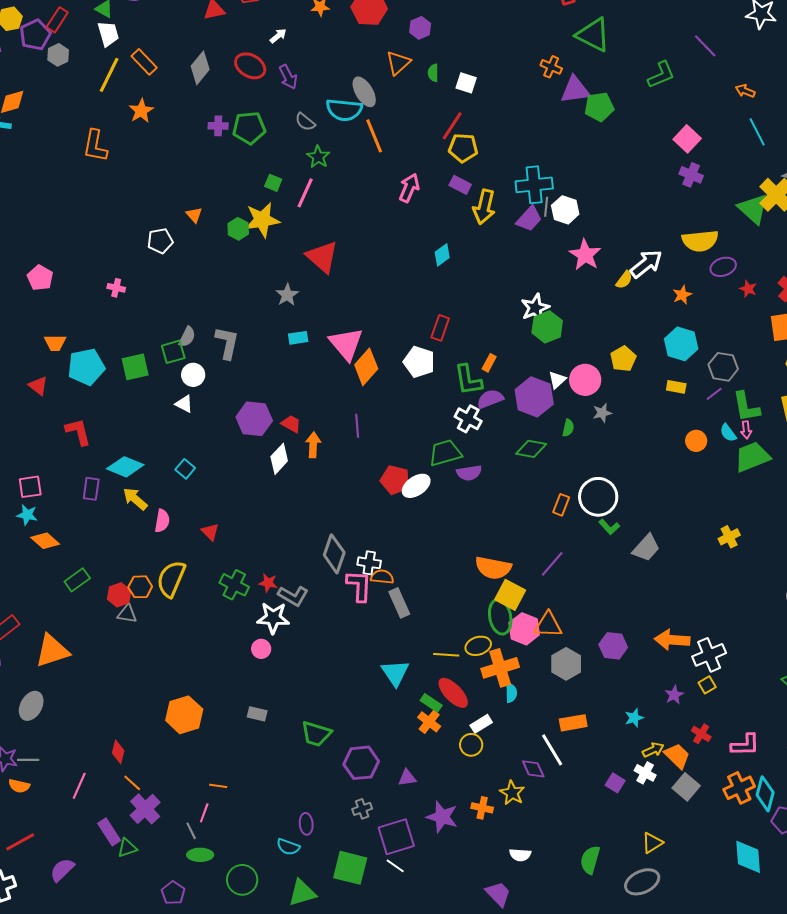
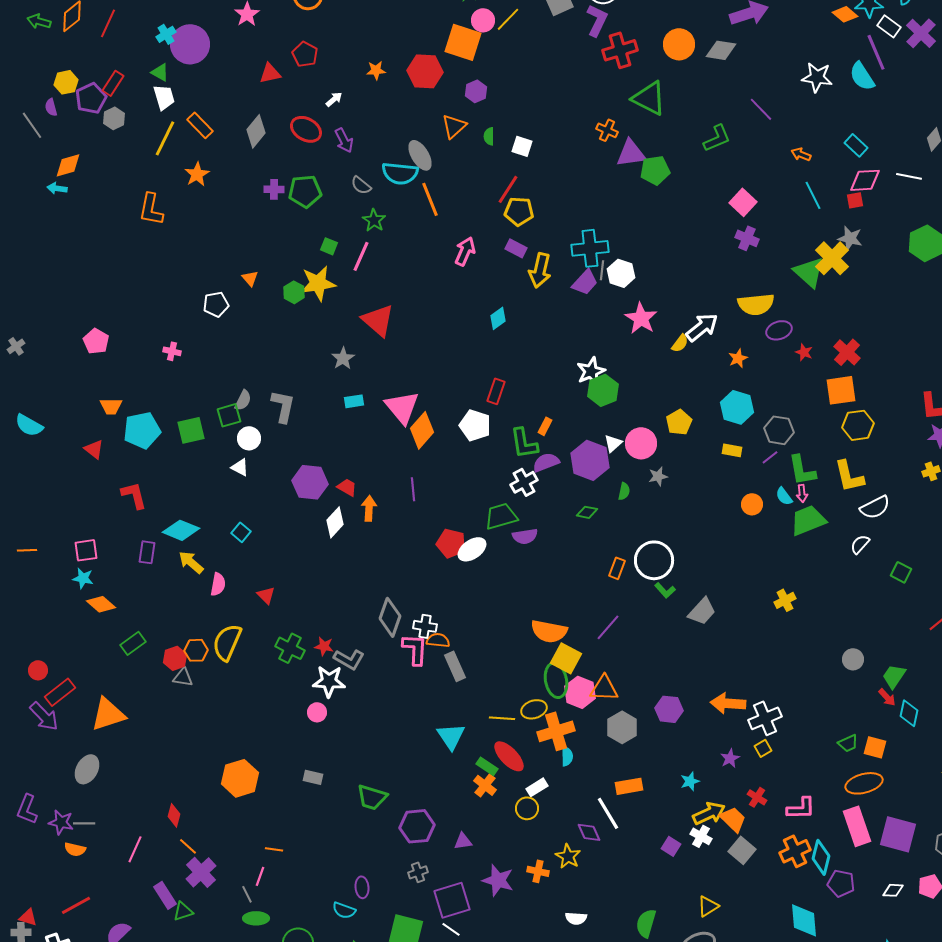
white cross: (468, 419) -> (524, 482), turned 32
green diamond: (531, 449) -> (587, 512), size x0.7
yellow arrow: (653, 750) -> (709, 813), size x1.5

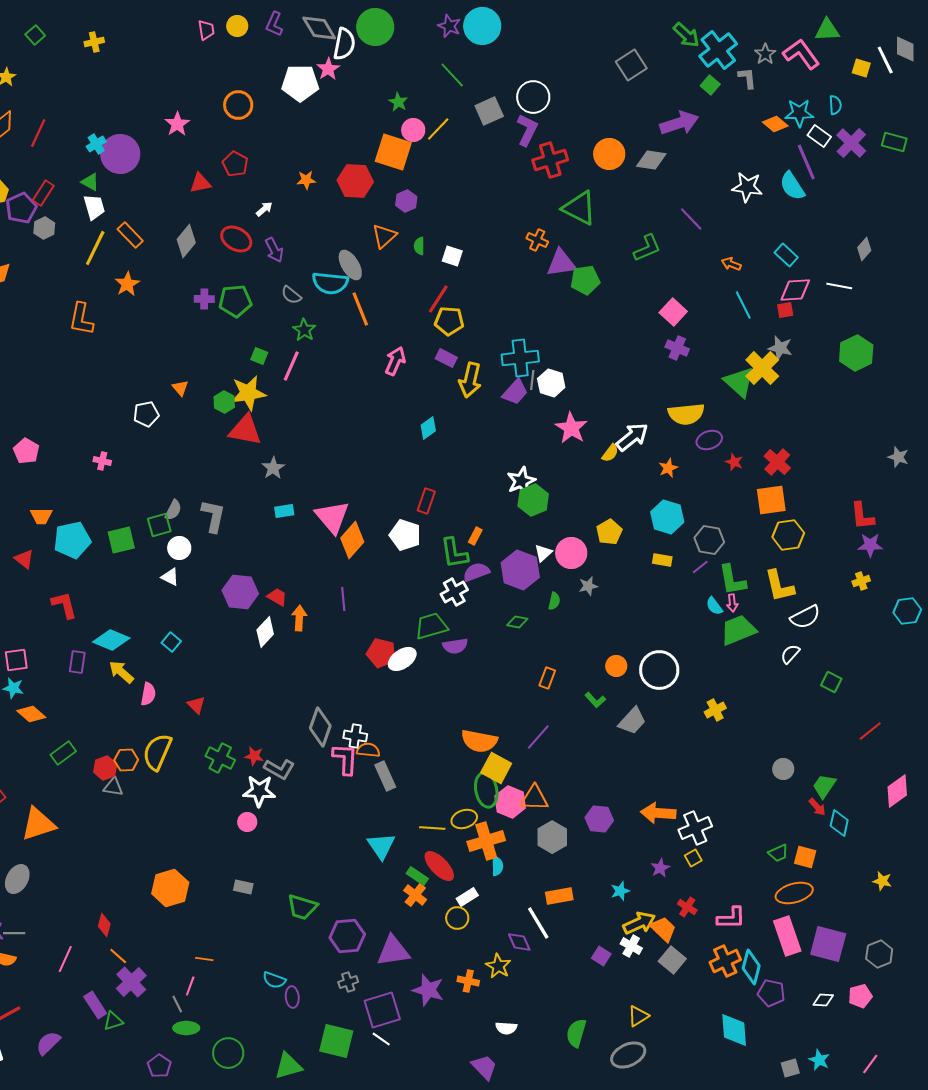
red triangle: (378, 320) -> (245, 430), moved, turned -30
orange circle: (752, 504) -> (616, 666), moved
white circle: (654, 560) -> (659, 670), moved
purple triangle: (463, 841) -> (393, 951), size x1.8
cyan semicircle: (344, 910) -> (274, 980), moved

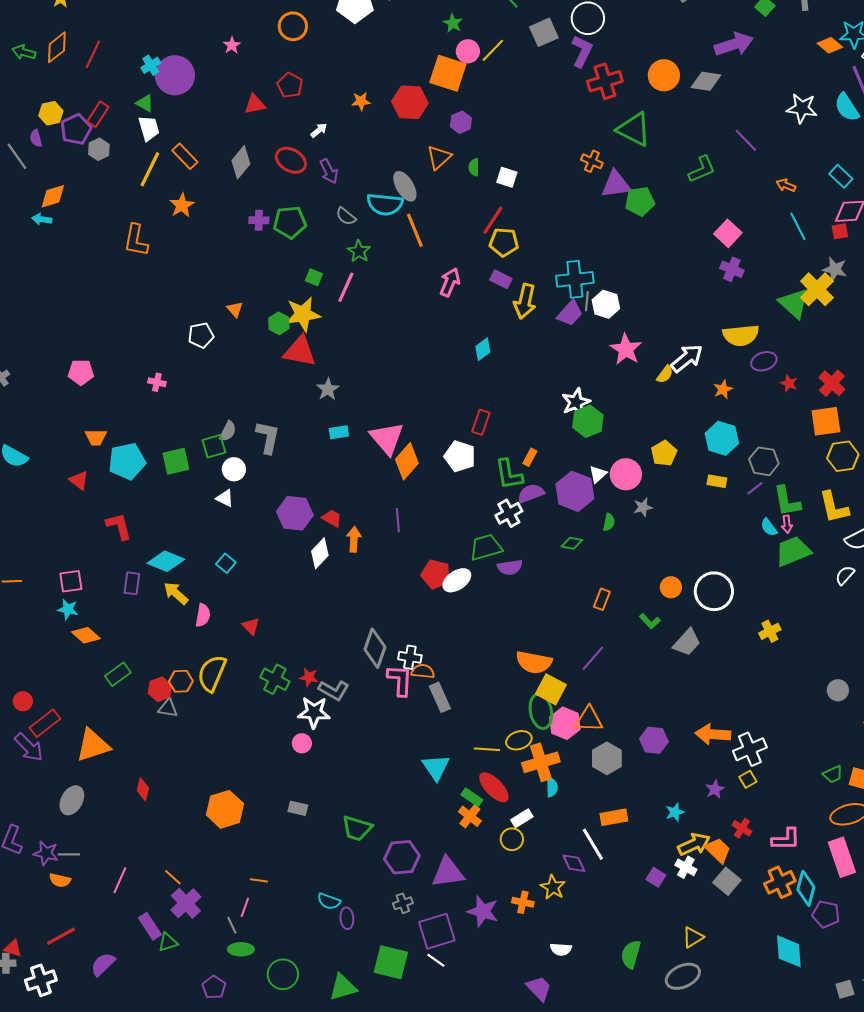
pink star: (177, 124) -> (232, 45), size x0.7
pink pentagon: (26, 451) -> (81, 372), turned -30
red diamond: (104, 925) -> (143, 789), moved

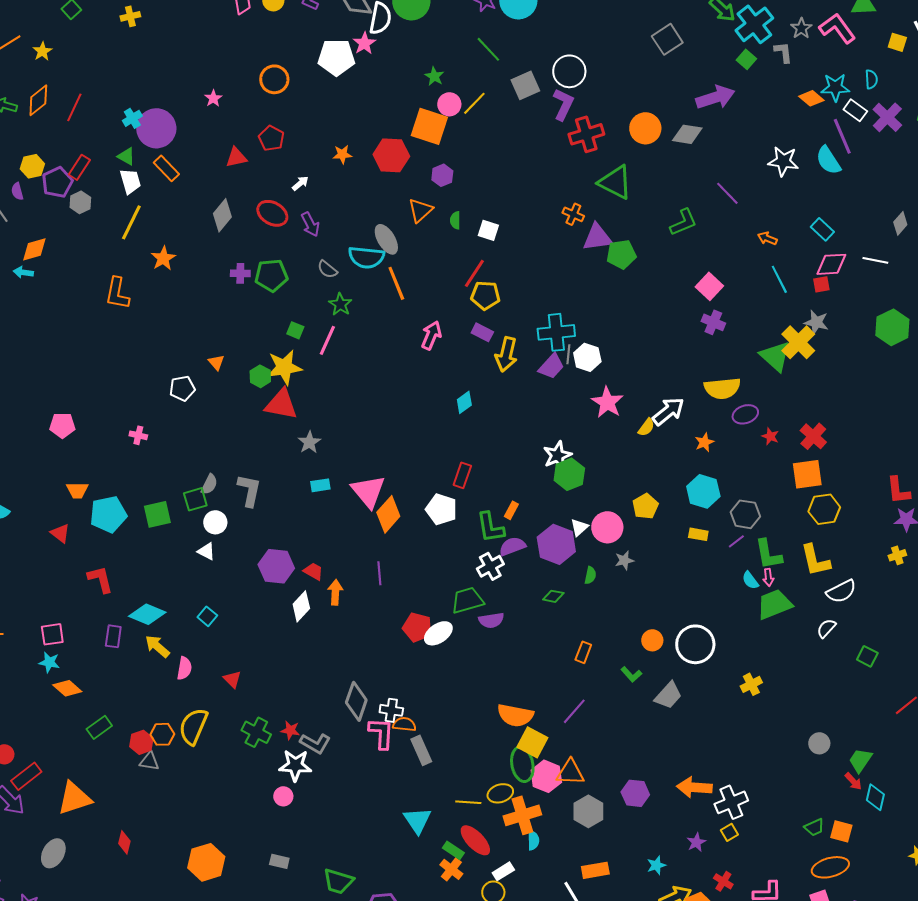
orange rectangle: (185, 156) -> (166, 168), moved

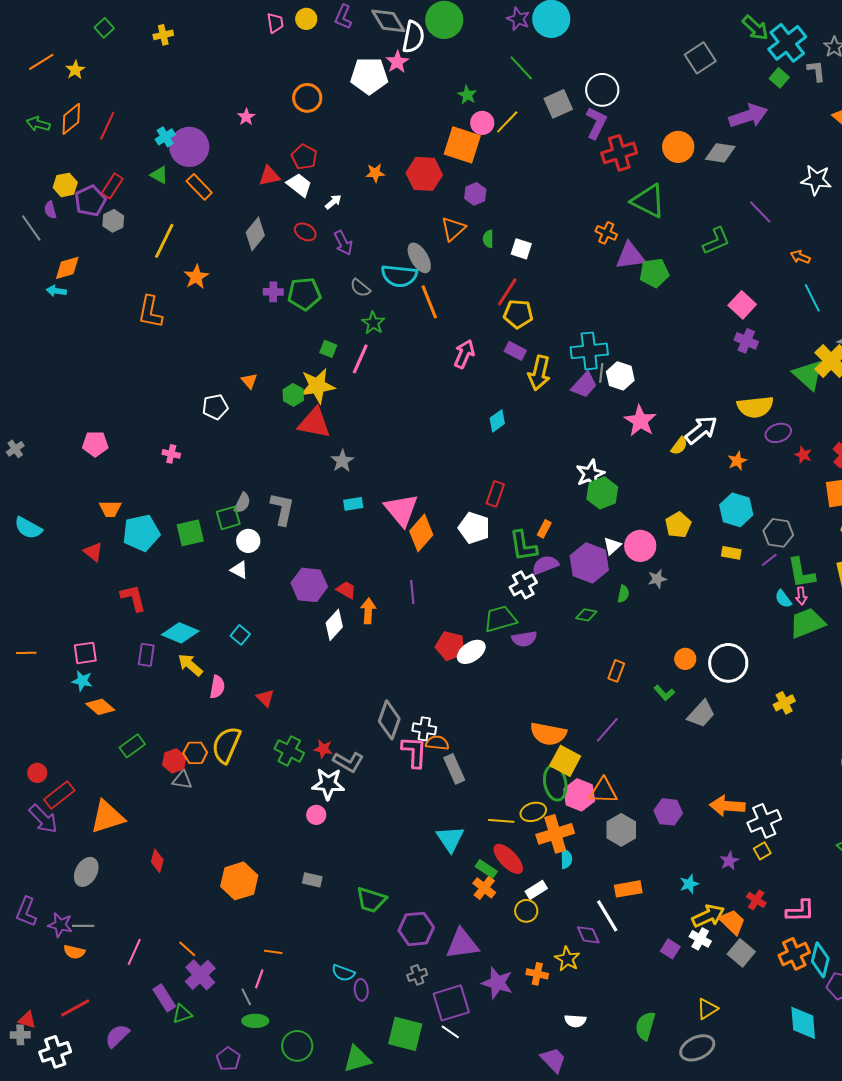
white trapezoid: (130, 181) -> (299, 185), moved, turned -36
red ellipse: (272, 213) -> (305, 232), size x0.7

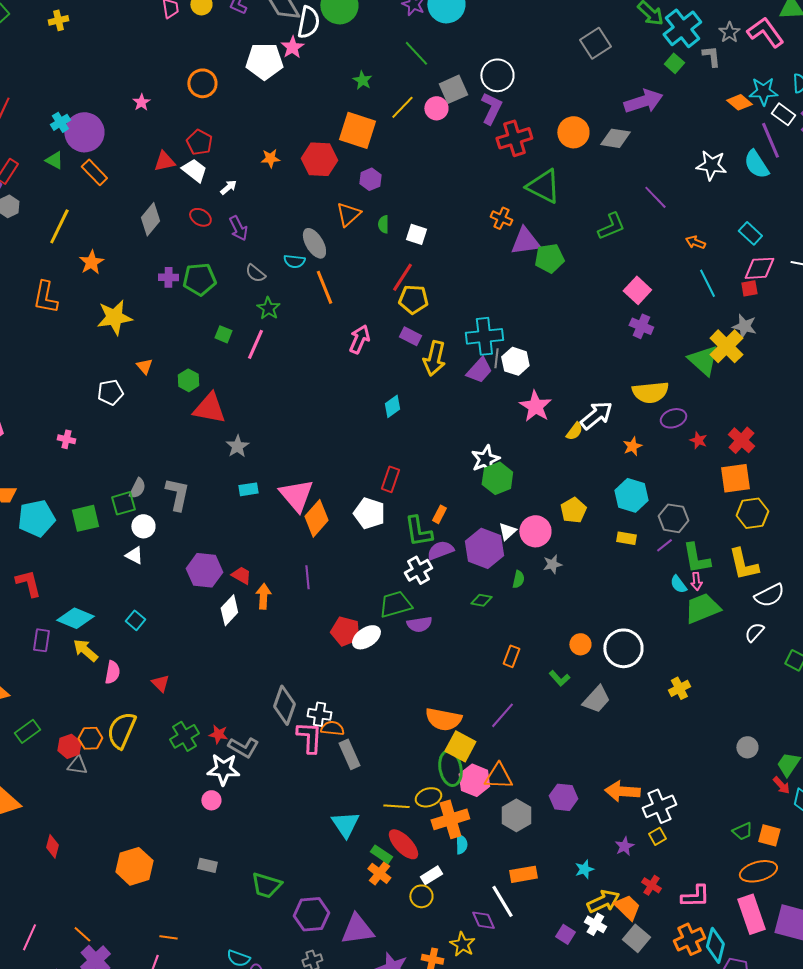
pink circle: (482, 123) -> (436, 108), moved
cyan semicircle: (399, 276) -> (294, 261), size x0.6
yellow star: (317, 386) -> (114, 317), moved
green cross: (289, 751) -> (184, 736), turned 32

